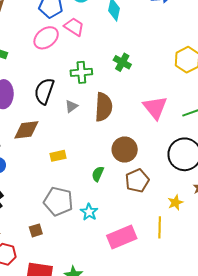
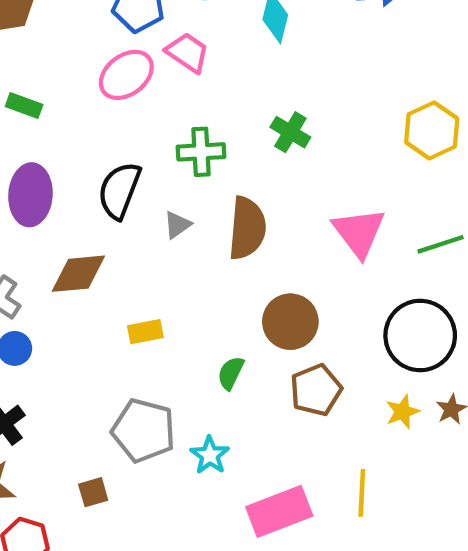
yellow star: (175, 202) -> (402, 412), moved

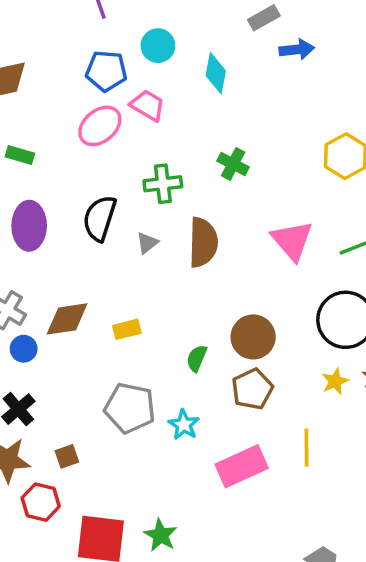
brown diamond: (78, 274) -> (67, 319), moved
brown circle: (290, 322) -> (253, 337), moved
brown pentagon: (316, 390) -> (252, 389), moved
brown square: (93, 492) -> (67, 456), moved

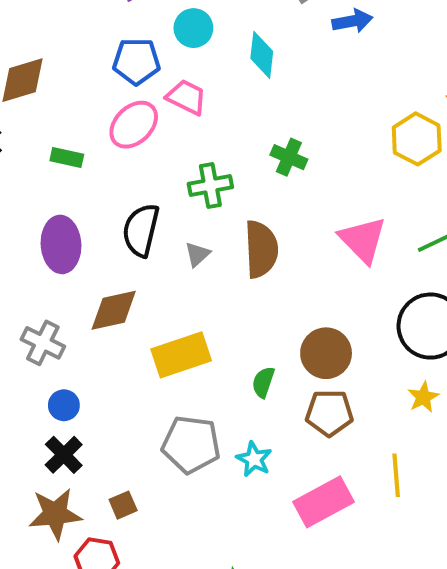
green rectangle: (20, 155) -> (67, 157), moved
brown diamond: (67, 319) -> (114, 310), moved
yellow rectangle: (127, 329) -> (181, 355), size x1.8
blue circle: (24, 349) -> (64, 405), moved
brown pentagon: (252, 389) -> (329, 413), turned 30

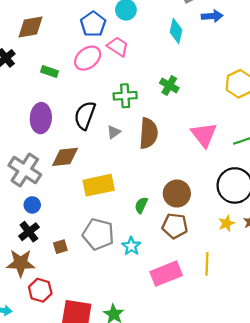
cyan diamond: (262, 55) -> (176, 31), moved
blue pentagon: (136, 61) -> (93, 24), turned 30
gray cross: (43, 343) -> (25, 170), size x1.4
brown square: (123, 505) -> (60, 247), moved

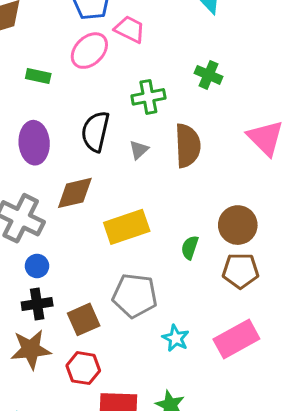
black cross: (29, 232) -> (37, 304), turned 36
cyan star: (131, 246) -> (176, 338), moved
brown square: (60, 247) -> (84, 319), size x1.5
red hexagon: (40, 290) -> (83, 368), moved

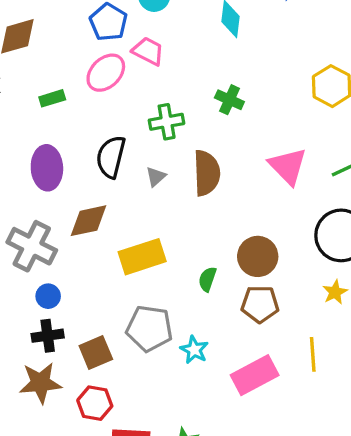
green rectangle: (38, 76) -> (52, 98), turned -30
cyan star: (176, 338) -> (194, 350), moved

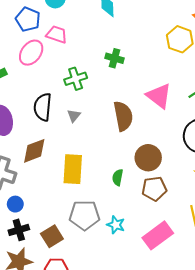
brown semicircle: (207, 173) -> (123, 116), moved
yellow rectangle: (142, 257) -> (73, 169), turned -60

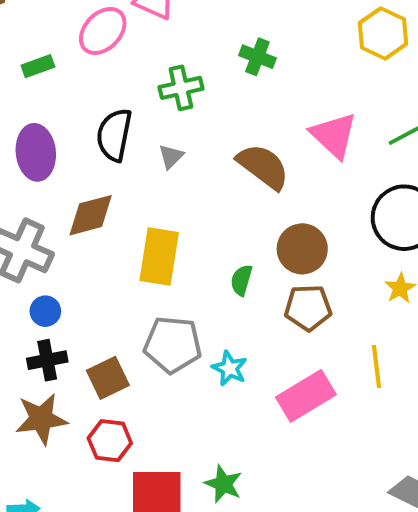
brown semicircle: (123, 116) -> (263, 166), turned -48

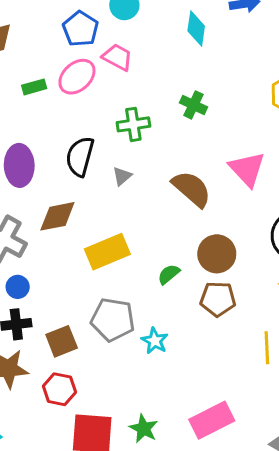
green rectangle: (38, 66) -> (34, 87), moved
yellow rectangle: (159, 256) -> (107, 252), turned 54
green semicircle: (241, 280) -> (169, 274), turned 30
pink rectangle: (306, 396) -> (212, 420), moved

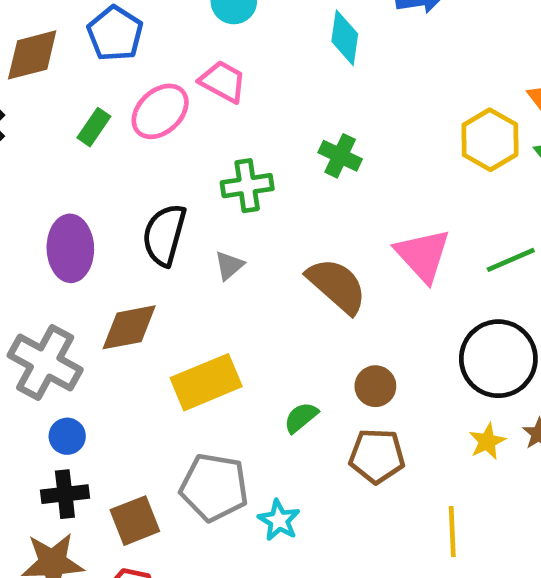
blue pentagon: (81, 29) -> (115, 34), moved
green rectangle: (34, 87) -> (94, 127), turned -40
brown circle: (217, 254) -> (375, 386), size x0.7

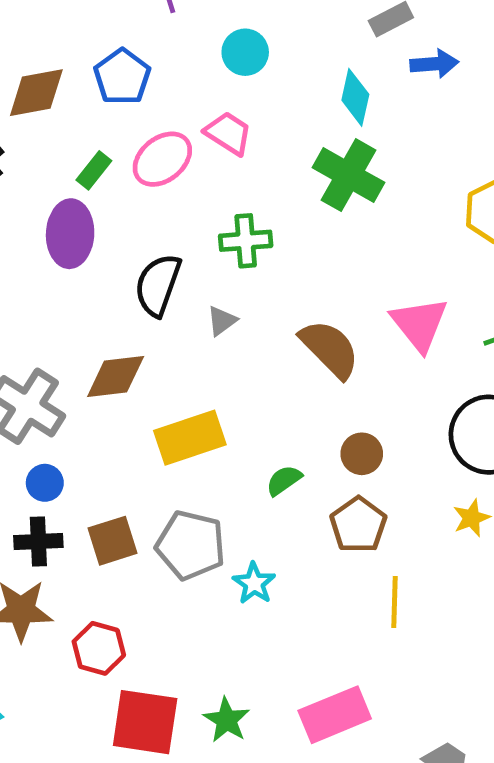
green cross: (340, 156) -> (349, 175), moved, size x1.6
purple ellipse: (70, 248) -> (70, 234), moved
brown pentagon: (377, 456) -> (358, 525), turned 30
brown square: (135, 521) -> (113, 541), moved
yellow line: (452, 532) -> (394, 602), moved

